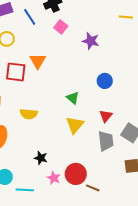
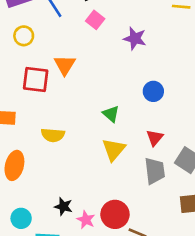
black star: (41, 158) -> (63, 206), moved

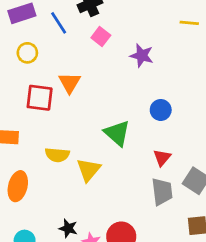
green triangle: (111, 114) -> (117, 133), size x1.5
yellow triangle: (114, 150) -> (89, 170), moved

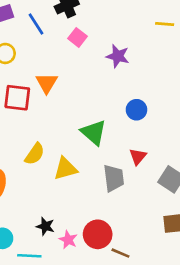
yellow semicircle: (57, 155) -> (35, 154), turned -60
yellow triangle: (89, 170) -> (65, 169), turned 35
gray trapezoid: (162, 192) -> (114, 178), moved

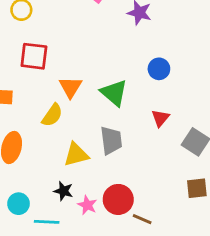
orange triangle: (47, 83) -> (70, 87), moved
yellow triangle: (65, 169) -> (76, 155), moved
gray trapezoid: (114, 178) -> (111, 140), moved

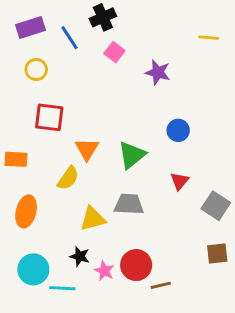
green triangle: (114, 93) -> (132, 155), turned 40
gray trapezoid: (111, 140) -> (129, 204), turned -80
cyan circle: (19, 204) -> (33, 269), size x1.4
brown line: (142, 219) -> (161, 285), turned -36

